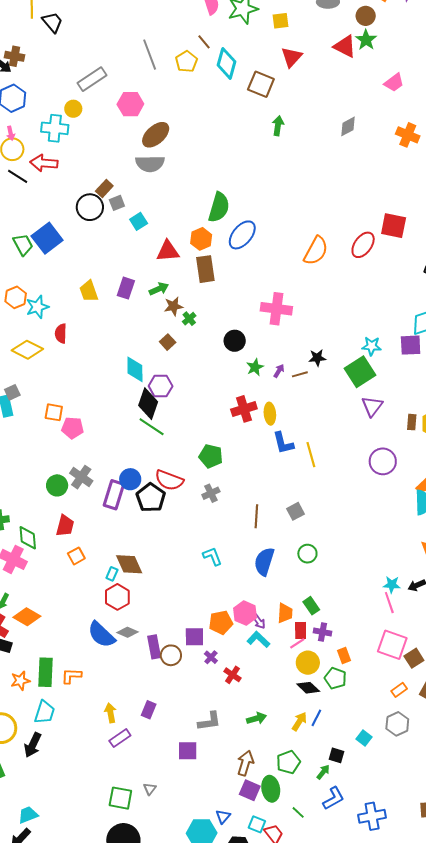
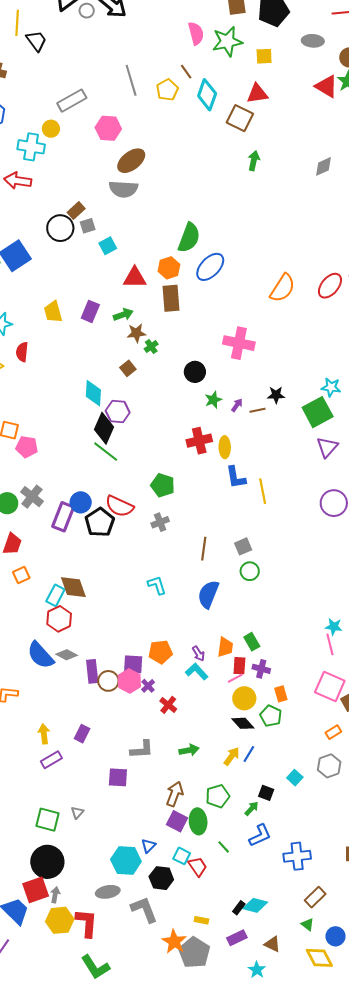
red triangle: (292, 57) -> (257, 94), moved, turned 35
green circle: (307, 554) -> (250, 571), moved
cyan rectangle: (112, 574) -> (55, 595), size x1.5
pink hexagon: (245, 613) -> (129, 681), moved

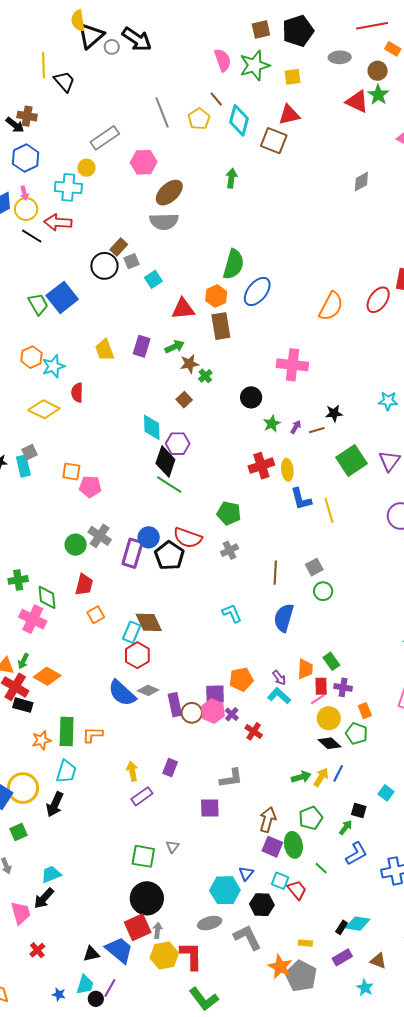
green arrow: (254, 161) -> (231, 178), moved
green square: (318, 412) -> (351, 460), moved
green arrow: (189, 750) -> (301, 777), moved

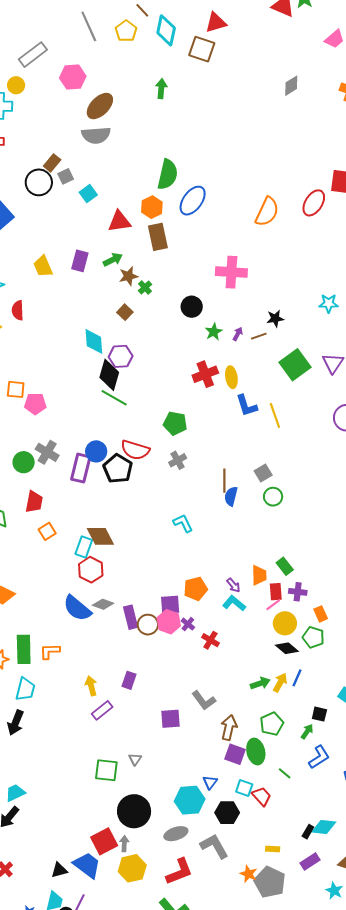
blue semicircle: (284, 618) -> (231, 496), moved, size x0.7
gray L-shape: (231, 778) -> (204, 700), moved, turned 65
black circle: (147, 898) -> (134, 811), moved
red L-shape: (191, 956) -> (179, 872), moved, turned 72
orange star: (280, 967) -> (248, 874), size x0.7

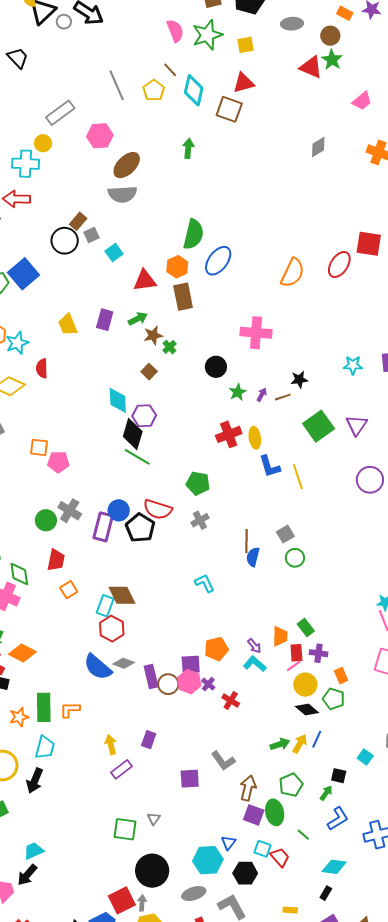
cyan diamond: (324, 827) -> (334, 867), moved

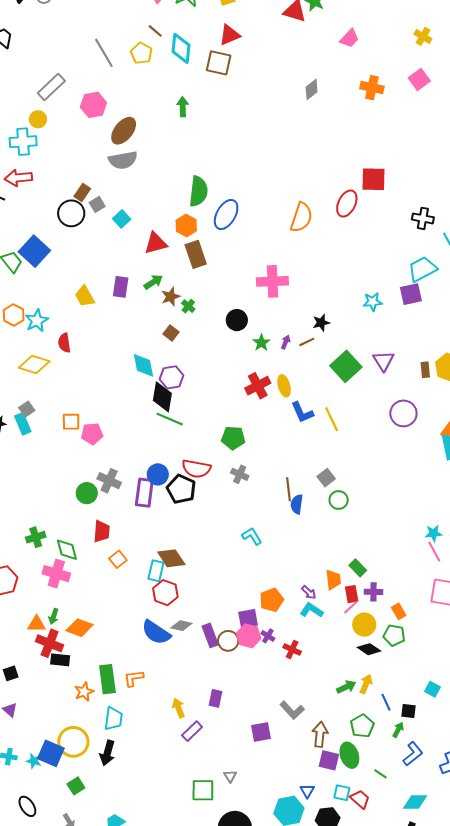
gray cross: (200, 520) -> (240, 474), turned -30
blue line: (317, 739) -> (386, 702), moved, turned -42

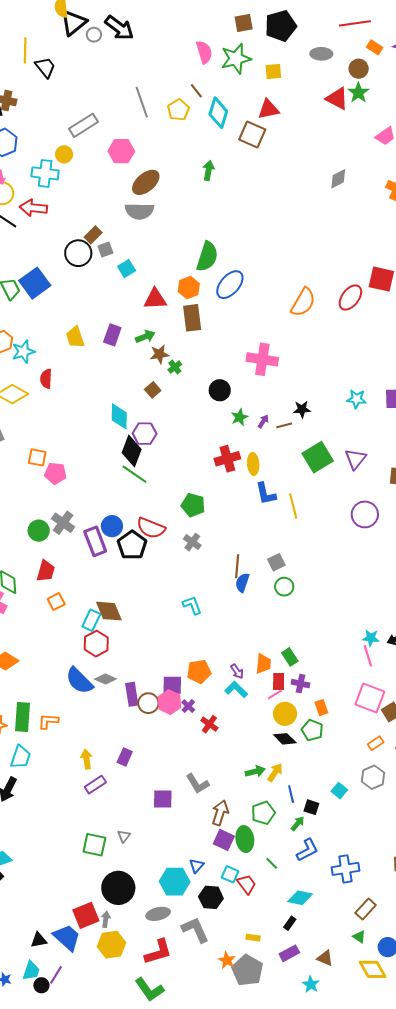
purple rectangle: (144, 493) -> (95, 541), turned -40

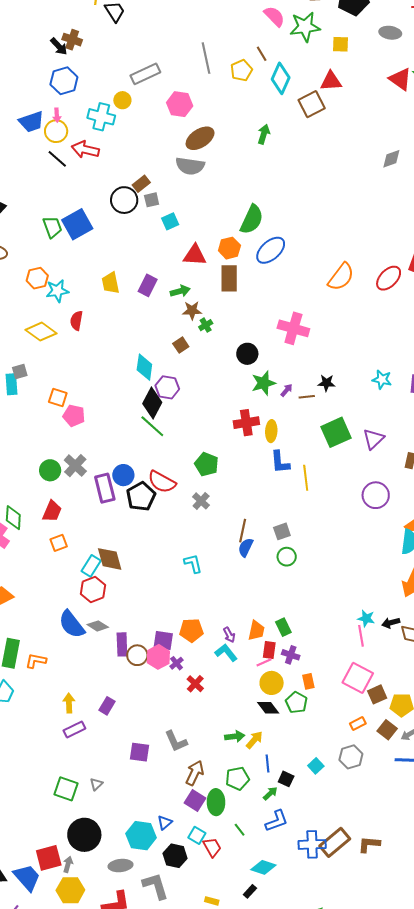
pink semicircle: (204, 52) -> (274, 16), turned -35
brown square: (252, 135) -> (312, 104), turned 32
green star: (239, 417) -> (263, 383), size x1.4
brown rectangle: (366, 909) -> (335, 842), moved, size x1.4

